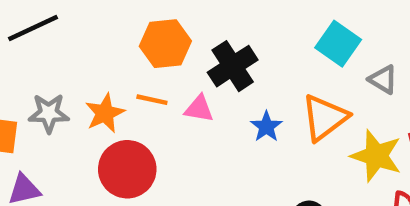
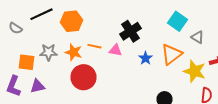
orange hexagon: (165, 44) -> (72, 21), moved
orange star: (105, 113) -> (74, 52), turned -30

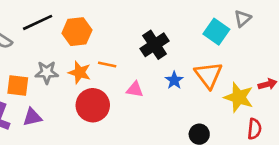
gray triangle: (198, 37) -> (243, 18), moved, turned 48
pink triangle: (116, 50) -> (135, 89), moved
orange triangle: (172, 54) -> (208, 75), turned -30

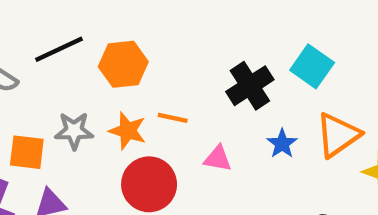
cyan square: (216, 32) -> (312, 66), moved
orange triangle: (208, 75) -> (338, 135), turned 32

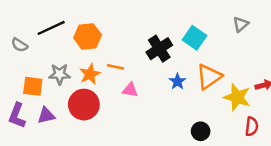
orange star: (128, 131) -> (90, 74), turned 30
pink triangle: (218, 159) -> (130, 90), moved
red circle: (149, 184) -> (84, 105), moved

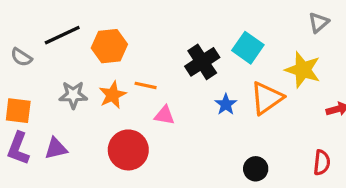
gray triangle: (241, 24) -> (319, 23), moved
orange square: (33, 86) -> (18, 111), moved
yellow star: (237, 97) -> (303, 70), moved
red circle: (84, 105) -> (128, 150), moved

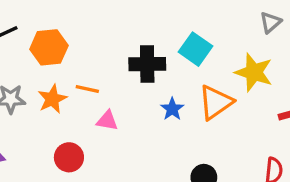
black cross: (202, 62) -> (147, 64), turned 32
red circle: (128, 150) -> (69, 157), size x0.7

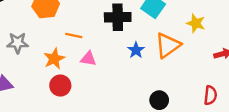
yellow star: (254, 72) -> (196, 23), size x0.7
orange star: (52, 99) -> (54, 59), moved

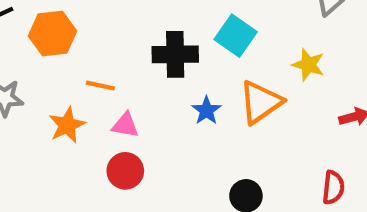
red circle: (60, 86) -> (125, 171), moved

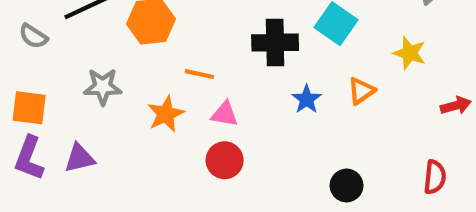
orange triangle: (261, 102) -> (361, 91), size x0.6

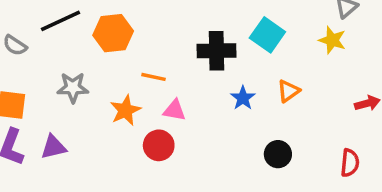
yellow star: (410, 53) -> (332, 40), moved
red circle: (225, 160) -> (159, 145), moved
black circle: (347, 185) -> (278, 154), moved

